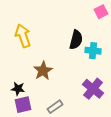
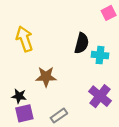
brown star: (43, 71) -> (46, 77), turned 30

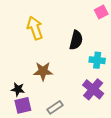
yellow arrow: (24, 39) -> (35, 28), moved
cyan cross: (100, 55) -> (97, 60), moved

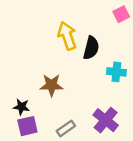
yellow arrow: (35, 28) -> (67, 36), moved
purple cross: (93, 89) -> (106, 120), moved

